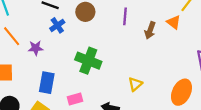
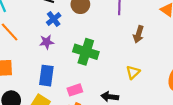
brown arrow: (150, 30) -> (139, 34), moved
purple star: (36, 48) -> (47, 42), moved

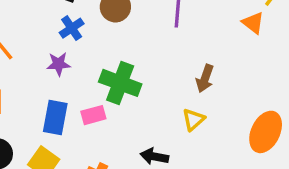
brown arrow: (139, 34) -> (205, 78), moved
pink rectangle: (75, 90) -> (93, 115), moved

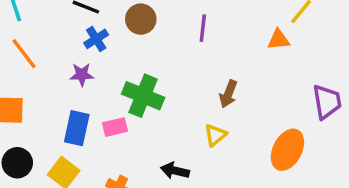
orange triangle: (253, 23) -> (279, 40), turned -45

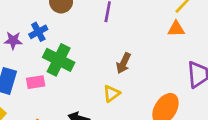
blue cross: (96, 39) -> (38, 32), moved
orange triangle: (279, 40) -> (176, 29), moved

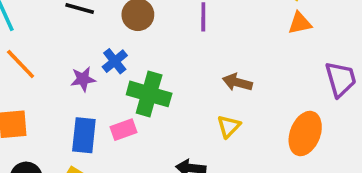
brown arrow: (124, 63) -> (237, 82), turned 90

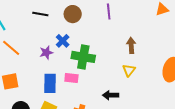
brown arrow: (237, 82) -> (131, 45), turned 77
pink rectangle: (124, 130) -> (71, 78), turned 32

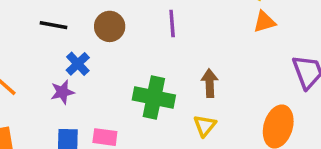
blue cross: (63, 41) -> (78, 64), moved
green cross: (83, 57) -> (154, 97), moved

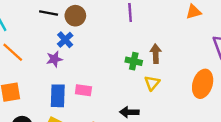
brown circle: (110, 26) -> (75, 16), moved
green cross: (154, 97) -> (134, 61), moved, size x0.6

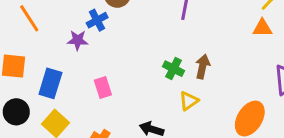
pink rectangle: (83, 90) -> (103, 88), turned 49
blue rectangle: (58, 96) -> (50, 83), moved

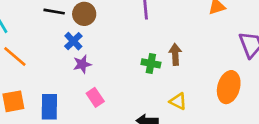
purple star: (78, 40) -> (82, 64), moved
yellow triangle: (189, 101) -> (178, 101), moved, turned -42

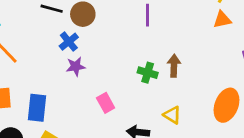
pink rectangle: (95, 97) -> (106, 103), moved

